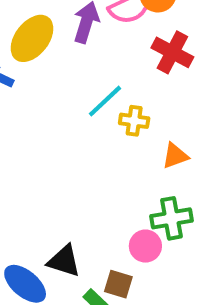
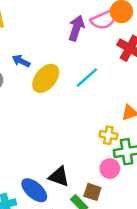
yellow ellipse: (32, 38) -> (46, 78), moved
yellow cross: (134, 121) -> (108, 135), moved

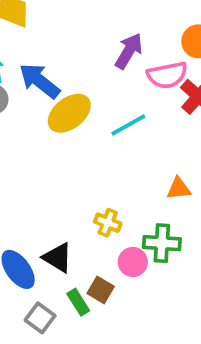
pink semicircle: (104, 19) -> (167, 75), moved
blue arrow: (21, 61) -> (39, 81), size x1.6
yellow cross: (108, 135) -> (108, 223), moved

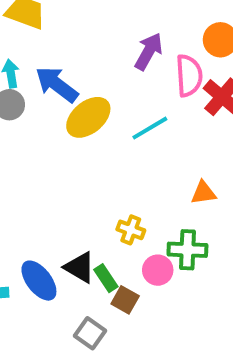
pink semicircle: (167, 75) -> (189, 76), turned -81
green rectangle: (78, 302) -> (106, 278), moved
gray square: (40, 318) -> (90, 333), moved

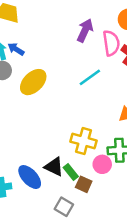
blue arrow: (57, 84) -> (16, 49), moved, size x0.6
yellow ellipse: (88, 117) -> (33, 82), moved
yellow cross: (131, 230) -> (84, 141), size x1.5

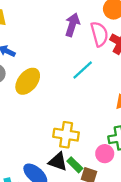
yellow cross: (84, 141) -> (66, 135), moved

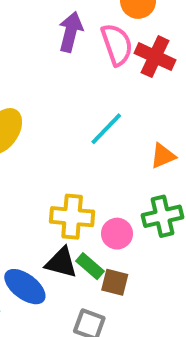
cyan line: (83, 70) -> (106, 129), moved
pink circle: (105, 154) -> (117, 234), moved

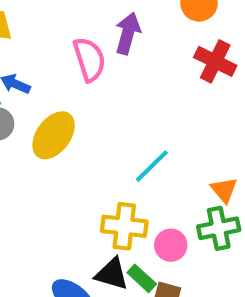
pink semicircle: (117, 45) -> (89, 59), moved
cyan line: (106, 129) -> (152, 166), moved
orange triangle: (163, 156) -> (224, 190), moved, turned -48

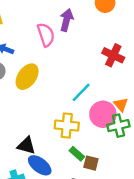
red cross: (215, 61) -> (113, 55), moved
pink circle: (171, 245) -> (103, 114), moved, size x1.5
black triangle: (112, 274) -> (26, 146), moved

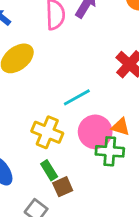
orange triangle: (121, 105) -> (121, 127), turned -49
brown square: (91, 163) -> (63, 187), turned 35

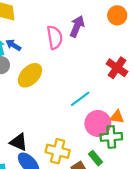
yellow cross: (47, 132) -> (58, 151), moved
green rectangle: (49, 170) -> (96, 158), moved

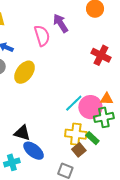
purple arrow: (77, 26) -> (61, 23), turned -48
cyan line: (80, 99) -> (74, 103), moved
yellow cross: (58, 151) -> (76, 134), moved

